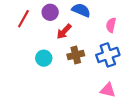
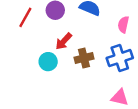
red arrow: (64, 31) -> (64, 41), moved

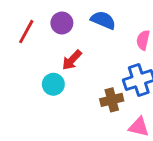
brown cross: (84, 58) -> (112, 100), moved

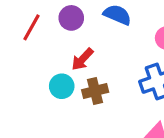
brown cross: (112, 100) -> (95, 91), moved

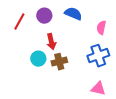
red arrow: (82, 59) -> (51, 42), turned -56

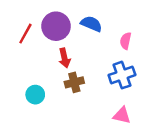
purple circle: (44, 16) -> (56, 26), size x1.5
cyan circle: (38, 59) -> (35, 95), moved

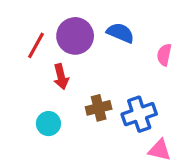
red arrow: (65, 58) -> (61, 77), moved
blue cross: (122, 75) -> (139, 114), moved

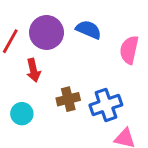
pink semicircle: (164, 55) -> (129, 50), size x1.4

